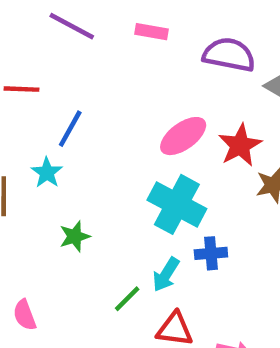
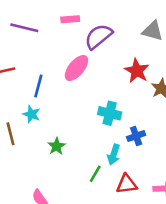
purple semicircle: (229, 55) -> (99, 36), moved, turned -36
pink ellipse: (183, 136) -> (76, 68), moved
cyan cross: (177, 204) -> (110, 113), size x0.7

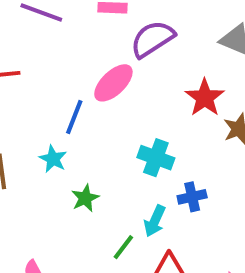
blue line: (38, 86) -> (74, 117), moved
cyan star: (32, 114) -> (53, 159), moved
green star: (56, 146) -> (85, 198), moved

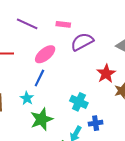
pink ellipse: (113, 83) -> (45, 54), moved
green star: (85, 198) -> (42, 119), size x1.6

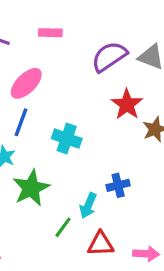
purple semicircle: (82, 42) -> (109, 57), moved
cyan cross: (79, 102) -> (67, 139), moved

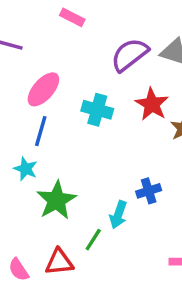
pink rectangle: (50, 33) -> (72, 17), moved, turned 30
cyan cross: (67, 139) -> (97, 110), moved
red triangle: (101, 244) -> (59, 262), moved

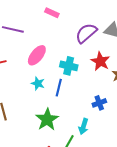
blue line: (41, 131) -> (59, 88), moved
cyan star: (26, 169) -> (38, 83), moved
blue cross: (149, 191) -> (99, 103), moved

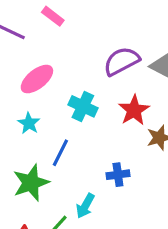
pink rectangle: (52, 13) -> (53, 16), moved
blue line: (59, 88) -> (60, 153), moved

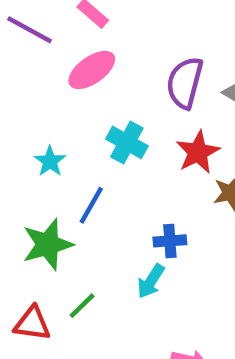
purple semicircle: (122, 61) -> (185, 83), turned -51
pink ellipse: (37, 79) -> (92, 70), moved
cyan arrow: (85, 206) -> (151, 281), moved

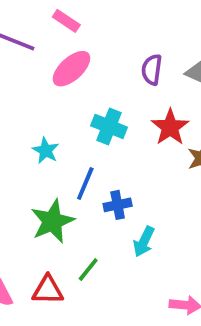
purple semicircle: (185, 83) -> (152, 70), size x0.7
blue cross: (170, 241) -> (118, 205), moved

